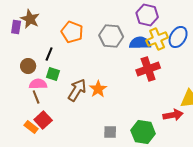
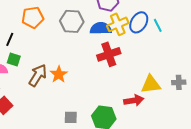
orange pentagon: (72, 32) -> (33, 17), turned -30

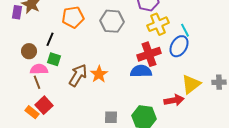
blue ellipse: (139, 22) -> (179, 46), moved
cyan line: (158, 25) -> (185, 30), moved
blue semicircle: (101, 28) -> (141, 71), moved
yellow triangle: (151, 84) -> (191, 84), turned -30

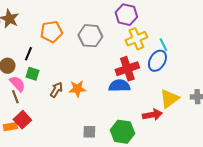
pink semicircle: (39, 69) -> (17, 84), turned 48
orange star: (99, 74) -> (77, 89), turned 30
brown arrow: (78, 75) -> (56, 90), size x0.7
orange rectangle: (32, 112) -> (10, 127), turned -48

